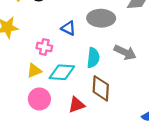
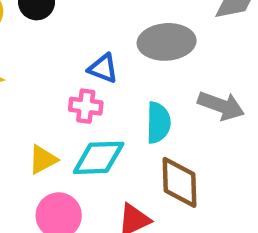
pink cross: (44, 47) -> (86, 106), moved

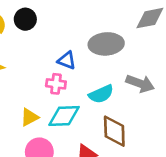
cyan semicircle: (158, 123) -> (101, 94), turned 65

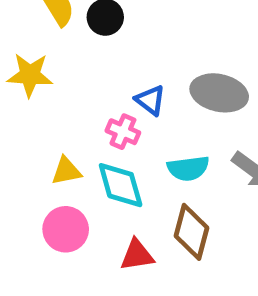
cyan diamond: (64, 116) -> (121, 185), turned 60

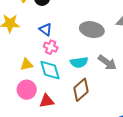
blue triangle: (150, 100) -> (46, 29), moved
brown diamond: (192, 232) -> (81, 90), turned 35
red triangle: (137, 255) -> (47, 101), moved

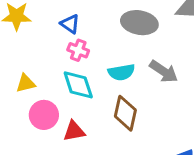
yellow triangle: (27, 64) -> (26, 83), moved
brown diamond: (81, 90) -> (125, 113), turned -35

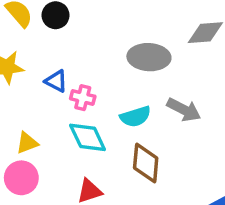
blue triangle: (70, 24) -> (56, 81), moved
pink circle: (44, 115) -> (21, 178), moved

